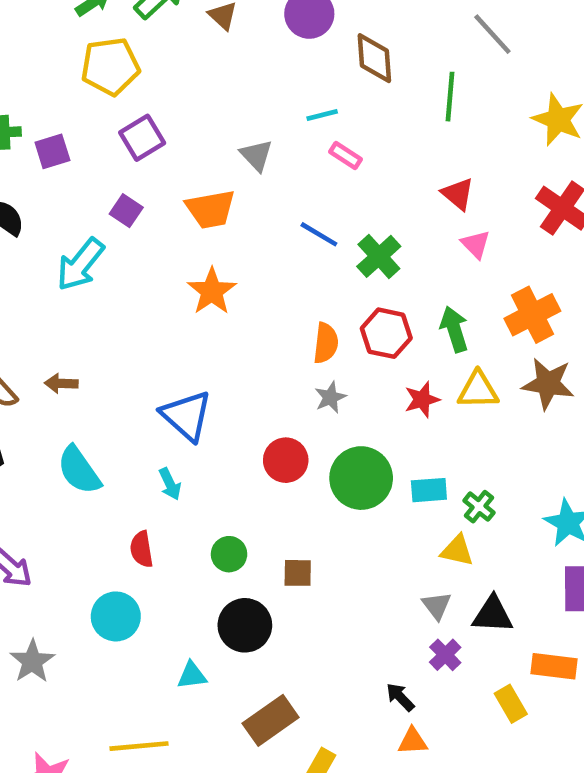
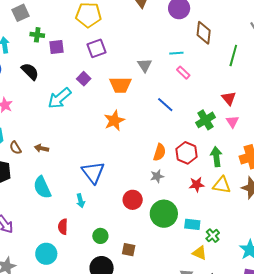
green cross: (379, 256) -> (205, 120), moved

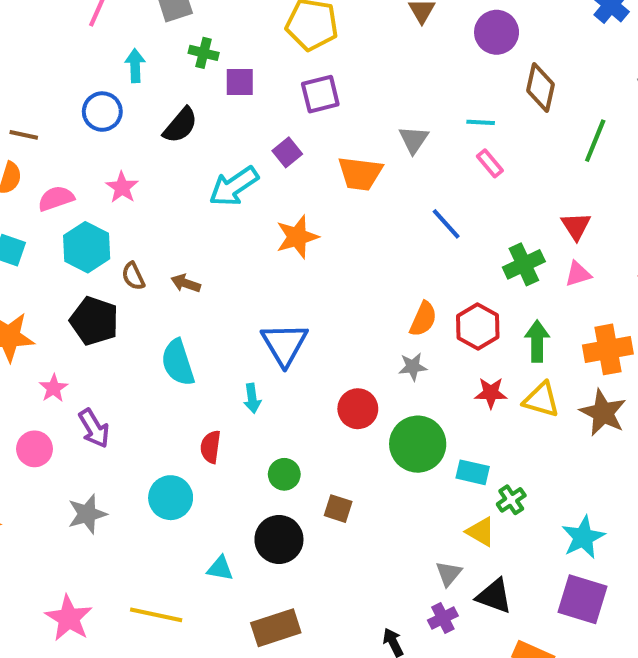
black semicircle: (30, 71) -> (180, 125), turned 78
orange star: (114, 121) -> (297, 237), moved
pink triangle: (232, 122) -> (578, 274), turned 40

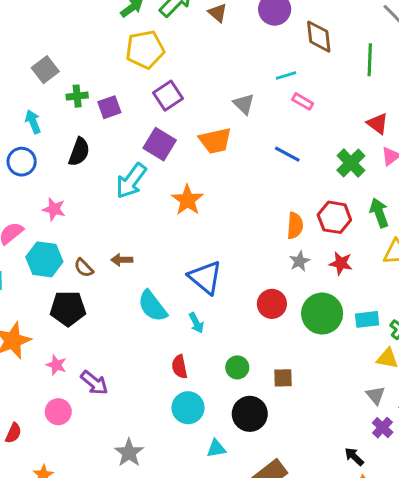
purple square: (287, 152) -> (160, 144), size x1.5
cyan semicircle: (178, 363) -> (152, 306), moved
red star: (491, 393) -> (341, 263), moved, turned 30
cyan circle: (171, 498) -> (188, 408), moved
gray star: (87, 514) -> (129, 453), moved

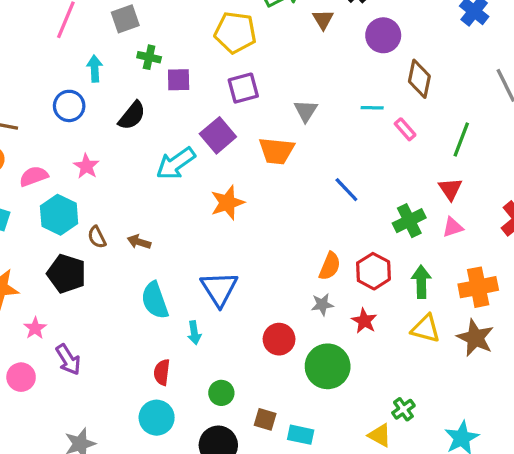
green line: (370, 60) -> (461, 140), moved
pink rectangle: (303, 101) -> (405, 129), moved
gray triangle: (244, 104) -> (306, 111), moved
cyan rectangle: (367, 319) -> (301, 435), moved

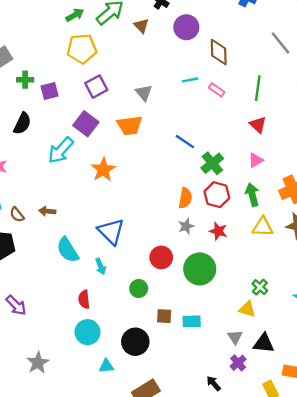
green cross: (409, 221) -> (212, 163), moved
pink triangle: (453, 227) -> (256, 160), moved
green circle: (221, 393) -> (139, 288), moved

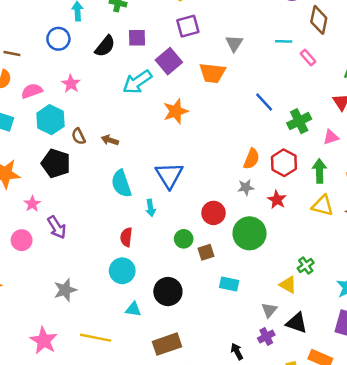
purple square: (49, 91) -> (137, 38), moved
green cross: (212, 163) -> (299, 121), moved
brown square: (164, 316) -> (206, 252), moved, turned -35

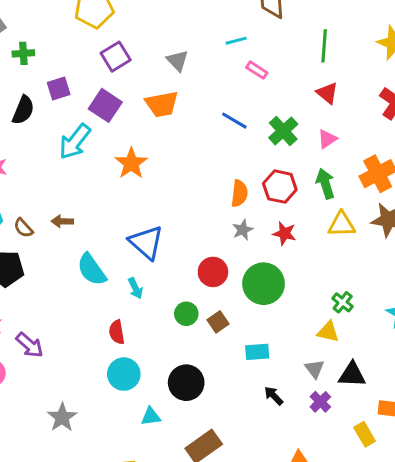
pink rectangle: (308, 57) -> (257, 70), moved
black arrow: (237, 351) -> (274, 396), moved

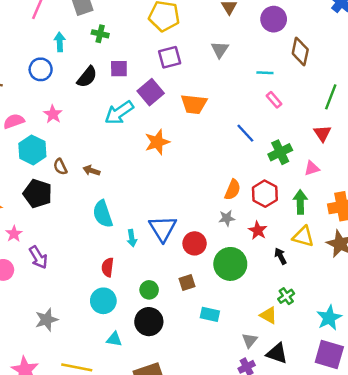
gray triangle: (177, 61) -> (220, 50), moved
blue triangle: (146, 242) -> (163, 229), moved
green circle: (186, 314) -> (149, 290), moved
black arrow: (274, 396) -> (280, 256), moved

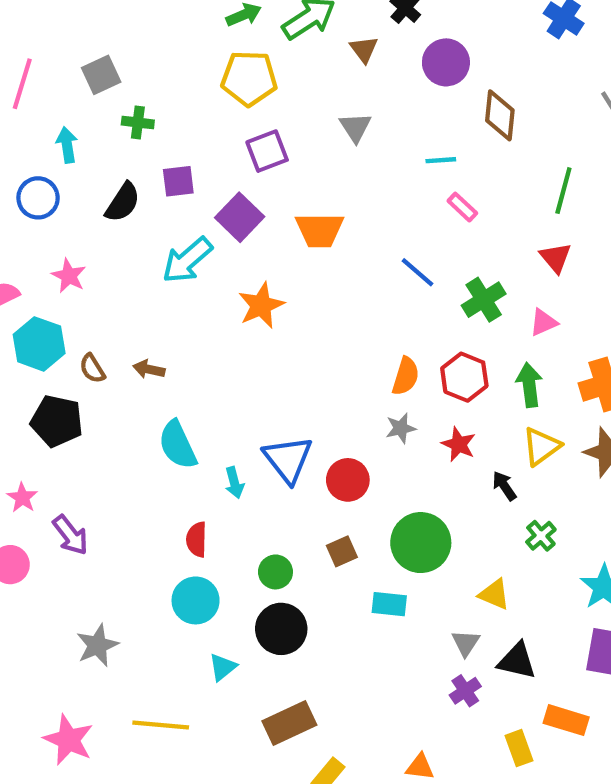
yellow triangle: (303, 237) -> (541, 446), turned -45
green circle: (230, 264) -> (421, 543), moved
green cross: (286, 296) -> (541, 536), moved
cyan triangle: (114, 339) -> (223, 667), turned -42

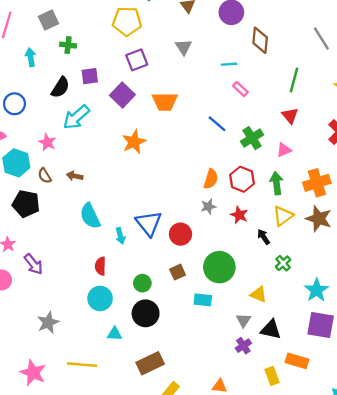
blue circle: (38, 198) -> (14, 104), moved
cyan arrow: (187, 260) -> (76, 117), moved
pink star: (69, 276) -> (47, 142), moved
cyan triangle: (223, 667) -> (115, 334), turned 42

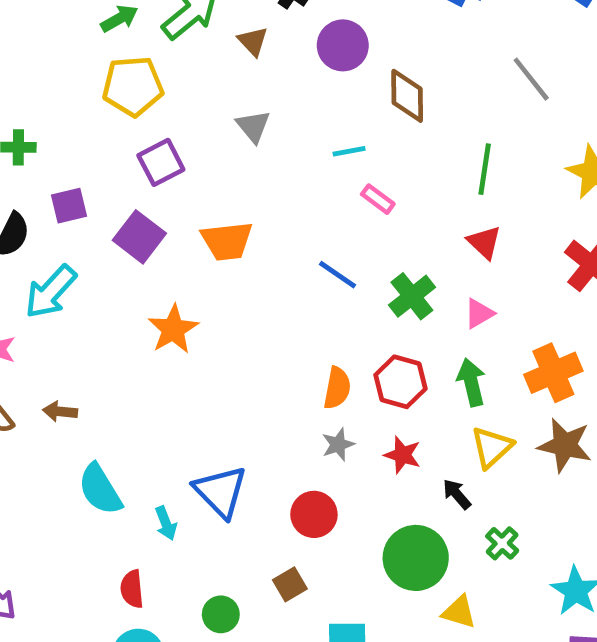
red circle: (180, 234) -> (314, 514), moved
green circle: (219, 267) -> (416, 558), moved

